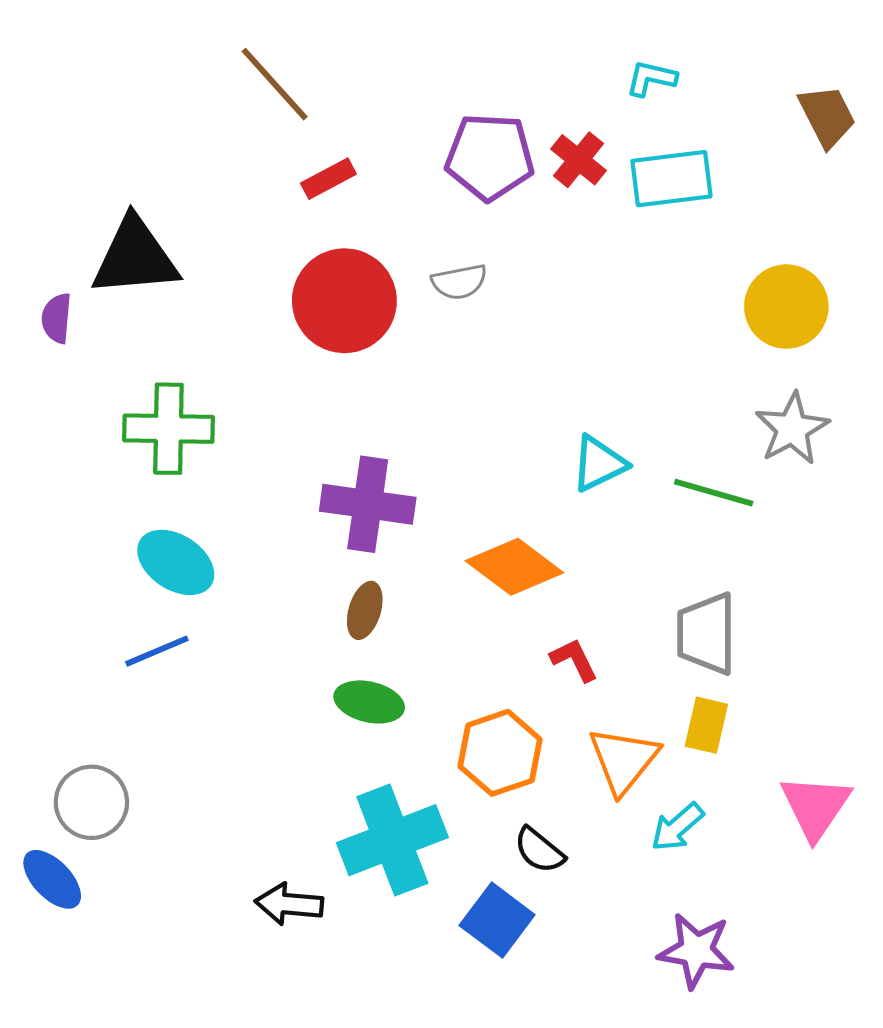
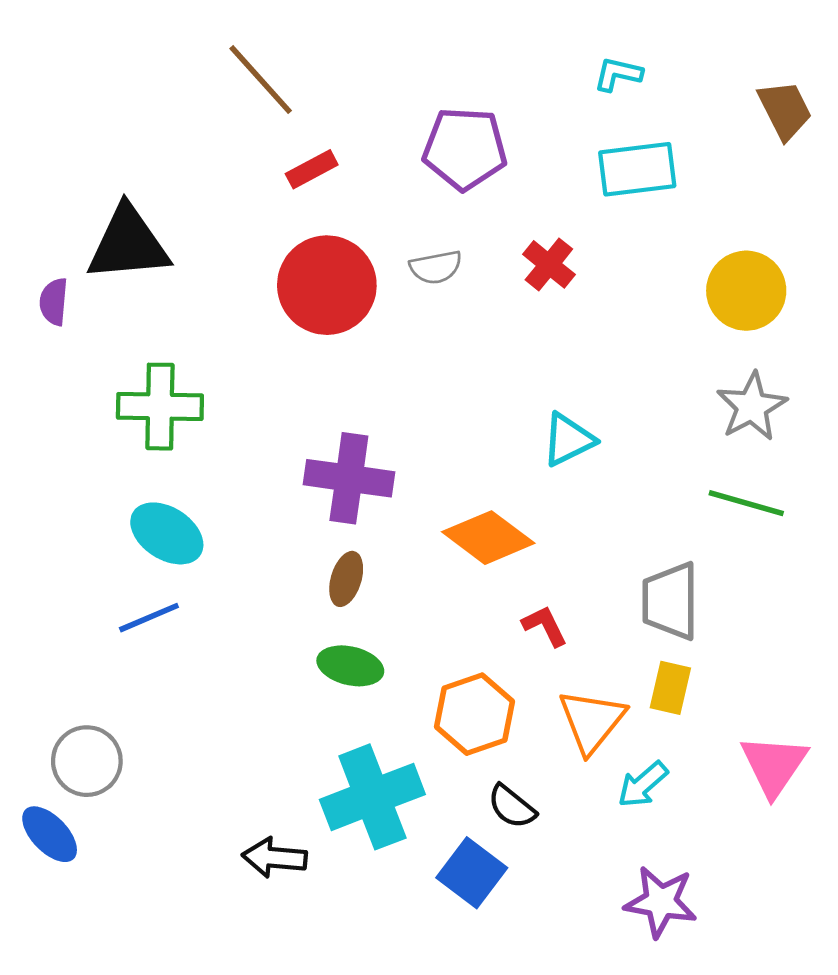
red cross: (578, 160) -> (549, 264), moved
green line: (714, 493) -> (746, 503), moved

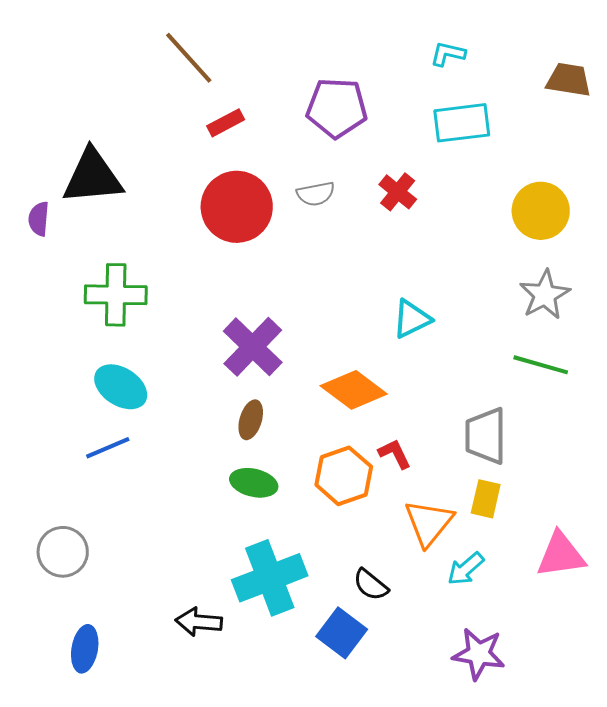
brown trapezoid: (785, 110) -> (569, 80), turned -54
purple cross: (349, 478) -> (253, 347), turned 36
orange hexagon: (474, 714) -> (344, 476), moved
pink triangle: (774, 765) -> (561, 555), turned 48
blue ellipse: (50, 834) -> (85, 649), moved, turned 54

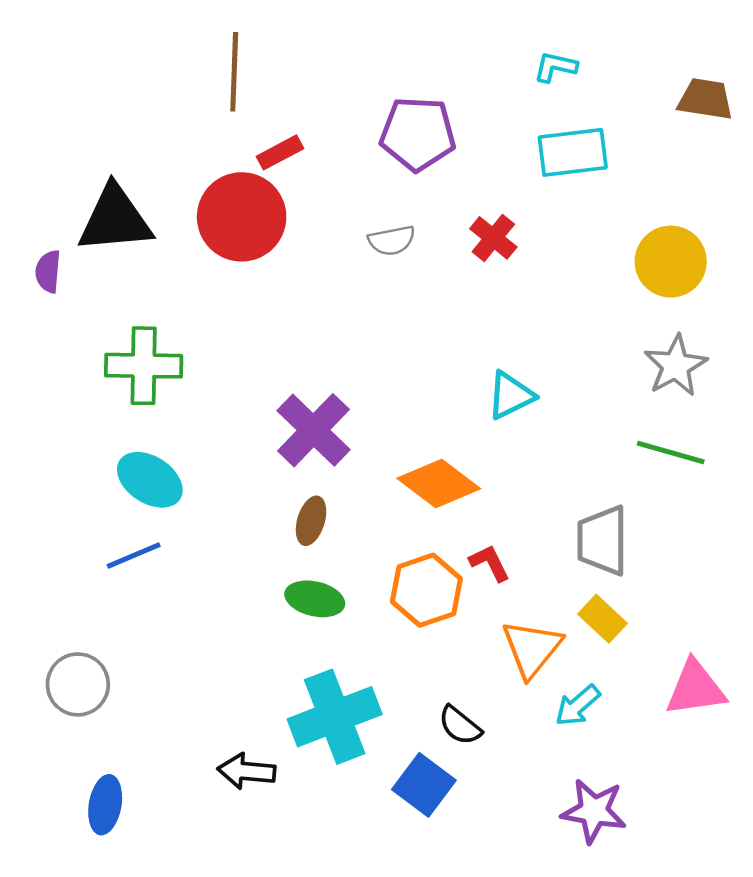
brown line: (189, 58) -> (234, 72), turned 44
red circle: (237, 207) -> (242, 217), moved
yellow rectangle: (486, 499) -> (602, 619), turned -60

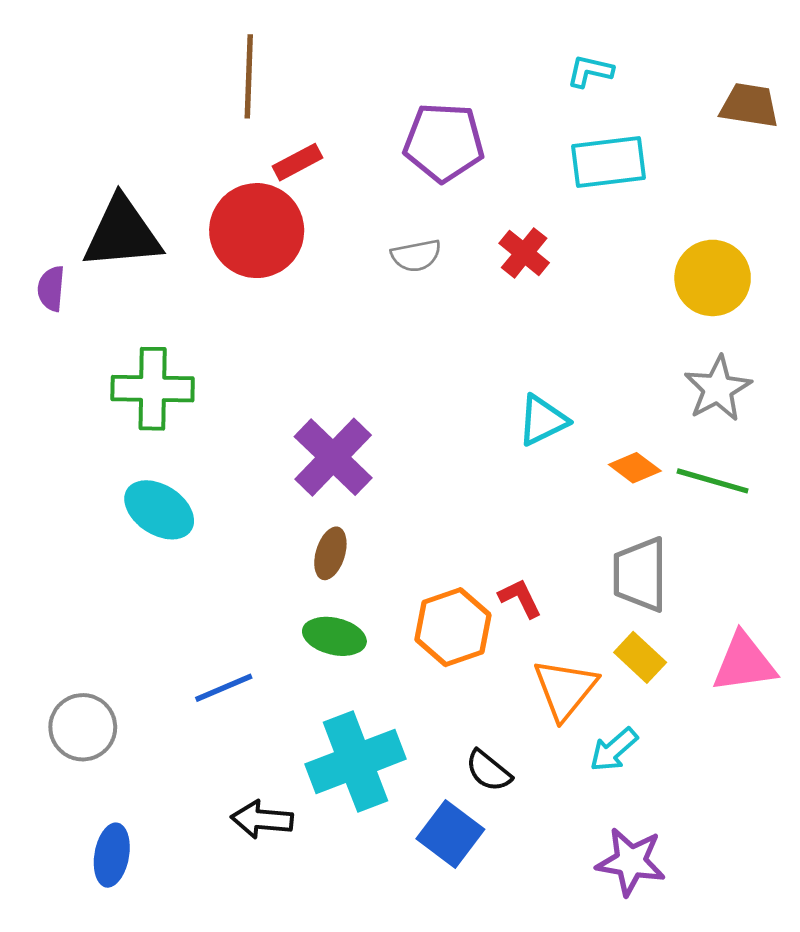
orange diamond: (439, 484) -> (635, 468), moved, size x0.6
blue line: (134, 555) -> (224, 688), moved
pink triangle: (695, 688) -> (744, 663), moved

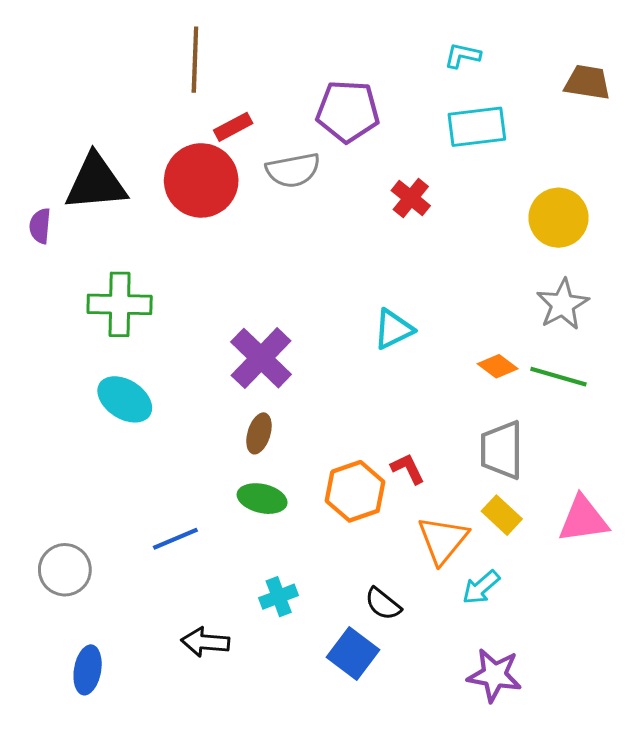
gray semicircle: (416, 256) -> (293, 170), moved, size x1.4
cyan triangle: (543, 420) -> (393, 329), moved
cyan cross: (355, 762) -> (279, 597), size x0.5

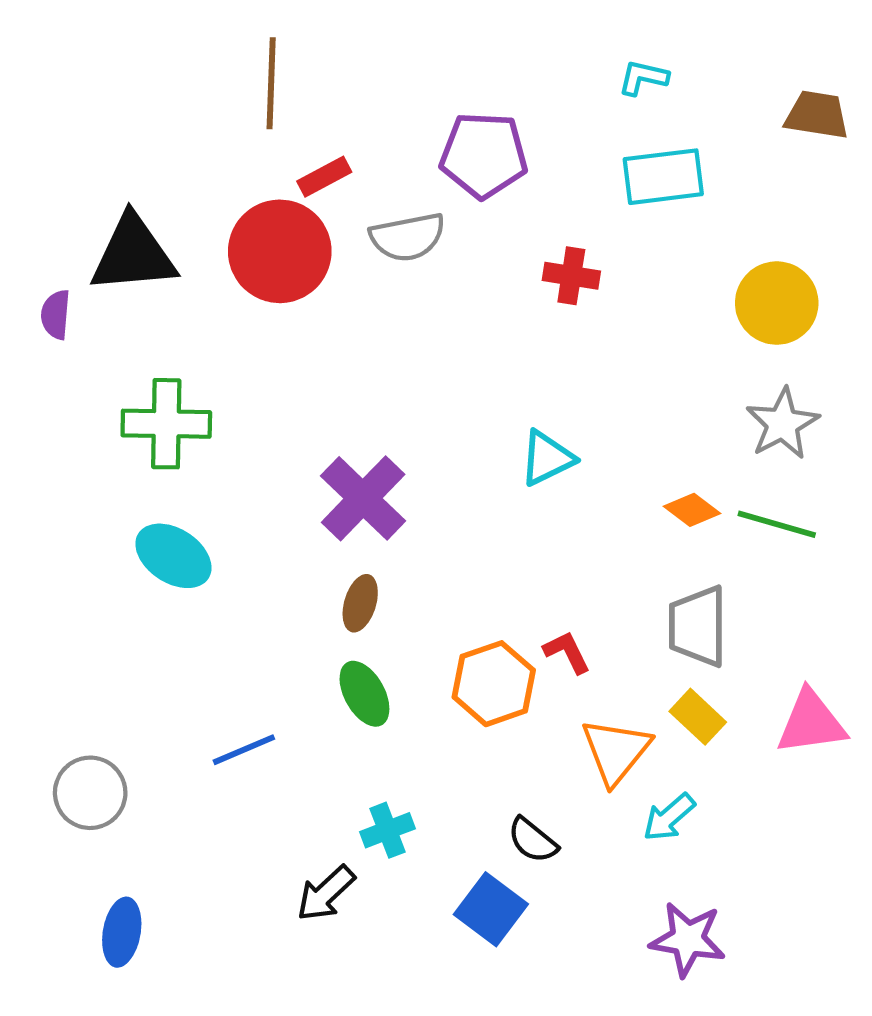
red cross: (411, 198) -> (571, 276), turned -30
green ellipse: (262, 499) -> (364, 694), turned 48
black arrow: (205, 642) -> (326, 893), moved, turned -48

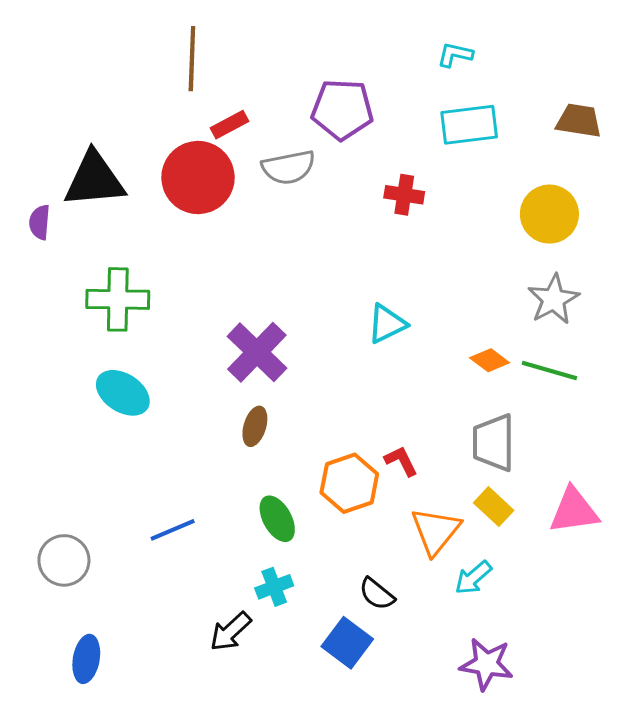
brown trapezoid: (817, 115) -> (579, 121), moved
green ellipse: (364, 694) -> (277, 519), moved

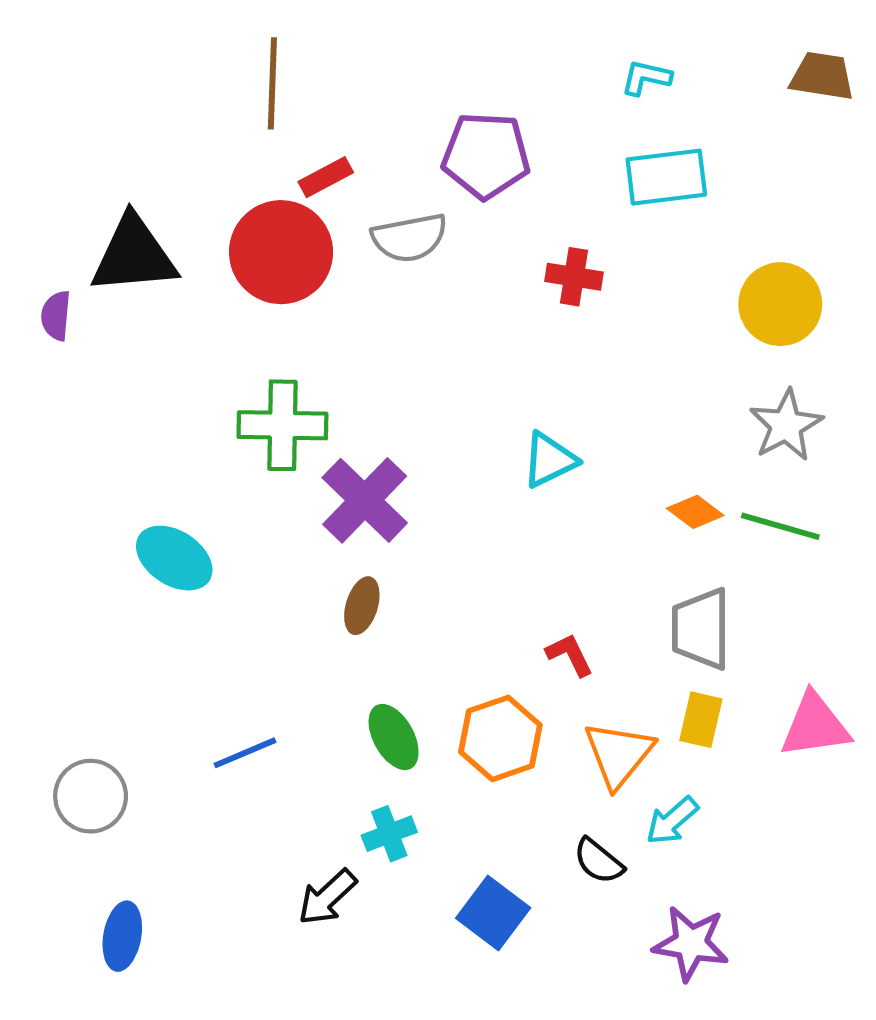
brown trapezoid: (579, 121) -> (822, 76), moved
green cross: (118, 299) -> (282, 425), moved
orange hexagon: (349, 483) -> (500, 738), moved
yellow rectangle: (494, 507) -> (701, 720), turned 60
black semicircle: (377, 594) -> (598, 861), moved

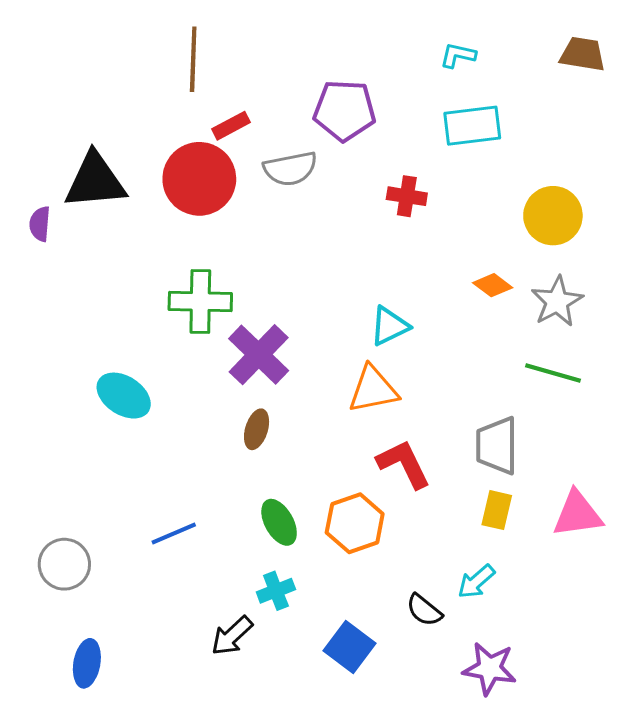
orange diamond: (695, 512) -> (493, 285), moved
red L-shape: (570, 655) -> (404, 464), size x1.6
orange triangle: (619, 754) -> (373, 389), moved, turned 40

